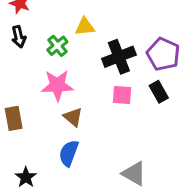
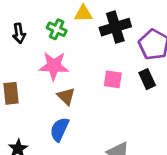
black arrow: (19, 37) -> (19, 33), moved
green cross: (57, 46) -> (57, 29), turned -30
black cross: (119, 57) -> (115, 27), moved

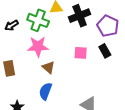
green cross: (57, 29) -> (38, 20), size x1.5
black arrow: (19, 33) -> (12, 25), turned 72

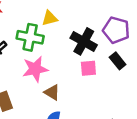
black cross: (80, 16) -> (84, 41), moved, turned -30

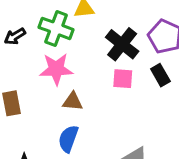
brown triangle: (52, 92) -> (73, 102), turned -35

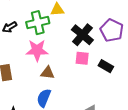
green cross: (56, 28) -> (38, 23), turned -35
black rectangle: (160, 75) -> (106, 66), moved, turned -32

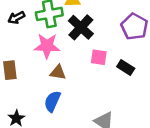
black cross: (82, 35) -> (81, 27), moved

